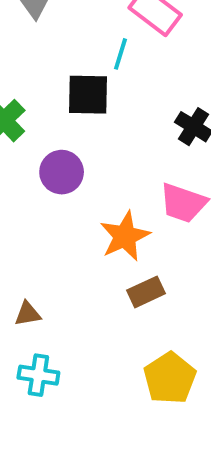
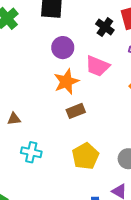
purple circle: (62, 172) -> (63, 48), moved
cyan cross: (38, 375) -> (31, 152), moved

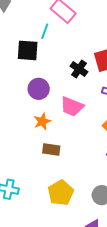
orange star: (66, 82) -> (42, 121), size x0.7
brown rectangle: (76, 111) -> (51, 150), turned 30

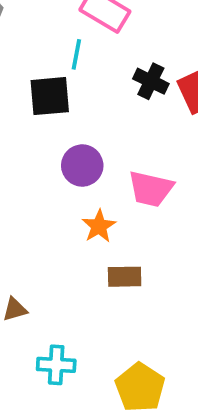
black cross: (79, 69) -> (151, 81), moved
yellow pentagon: (61, 193) -> (140, 387), moved

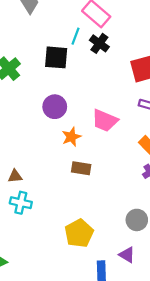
black cross: (151, 81) -> (99, 43), moved
purple circle: (82, 166) -> (55, 107), moved
cyan cross: (56, 365) -> (21, 203), moved

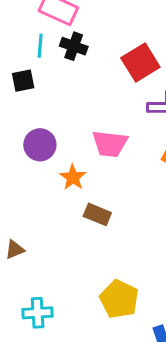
black square: (56, 57) -> (23, 81), size x0.7
brown rectangle: (81, 168) -> (97, 214), turned 30
cyan cross: (21, 203) -> (38, 313), moved

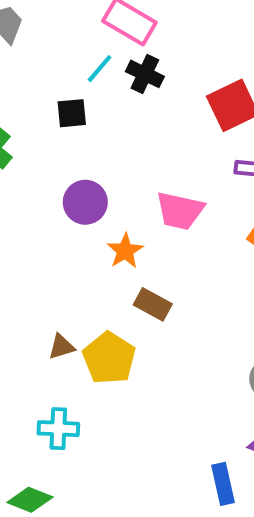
cyan line: (40, 46) -> (100, 69), turned 30
brown triangle: (15, 250) -> (61, 347), moved
yellow pentagon: (119, 299) -> (109, 358), moved

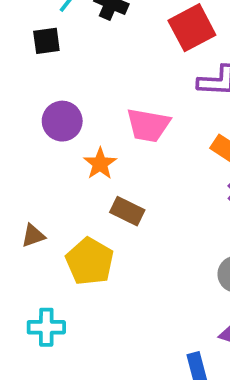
brown triangle: (61, 347) -> (33, 236), moved

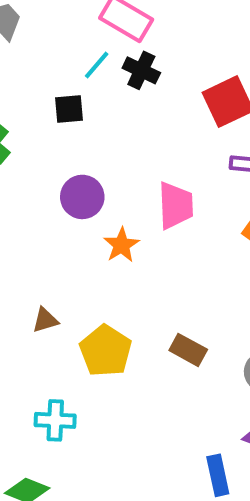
pink trapezoid: (148, 125) -> (176, 206), turned -105
brown rectangle: (127, 211) -> (188, 350), moved

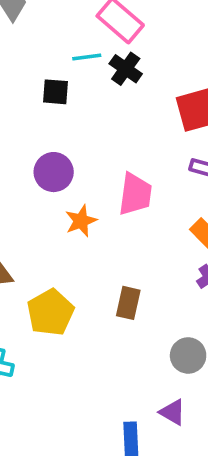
cyan line: (97, 65) -> (87, 57), turned 32
brown rectangle: (188, 350) -> (128, 303), moved, turned 64

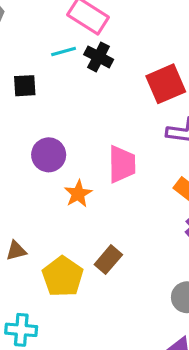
black square: (55, 92) -> (25, 86), moved
brown rectangle: (128, 303) -> (108, 260), moved, turned 36

